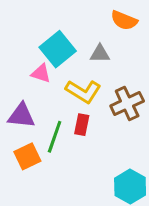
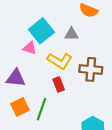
brown cross: (127, 103) -> (91, 69), turned 30
red rectangle: (82, 125) -> (59, 84), turned -32
green line: (55, 137) -> (41, 109), moved

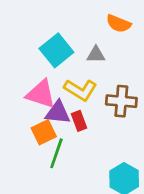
pink triangle: (30, 48) -> (41, 94), moved, size x1.6
purple triangle: (16, 78) -> (58, 112), moved
orange square: (20, 107) -> (44, 132), moved

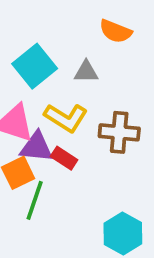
red rectangle: (79, 121) -> (64, 158), turned -36

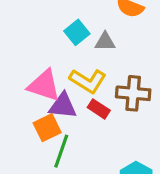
cyan square: (35, 66) -> (77, 32), moved, size x0.7
red rectangle: (64, 158) -> (99, 109), moved

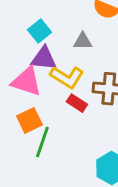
cyan square: (77, 32) -> (39, 31), moved
purple triangle: (63, 106) -> (44, 58), moved

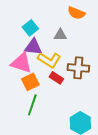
orange square: (29, 120) -> (30, 82), moved

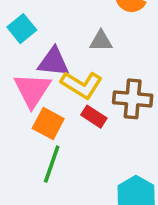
cyan square: (30, 28) -> (22, 29), moved
pink triangle: (21, 63) -> (32, 90), turned 45
orange square: (30, 82) -> (48, 124), turned -36

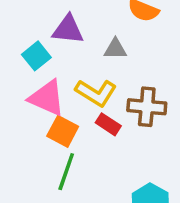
cyan square: (22, 29) -> (36, 56), moved
purple triangle: (53, 62) -> (68, 30), moved
pink triangle: (32, 90) -> (47, 98), turned -39

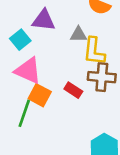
yellow L-shape: (96, 93) -> (94, 51), moved, turned 64
green line: (66, 172) -> (24, 113), moved

